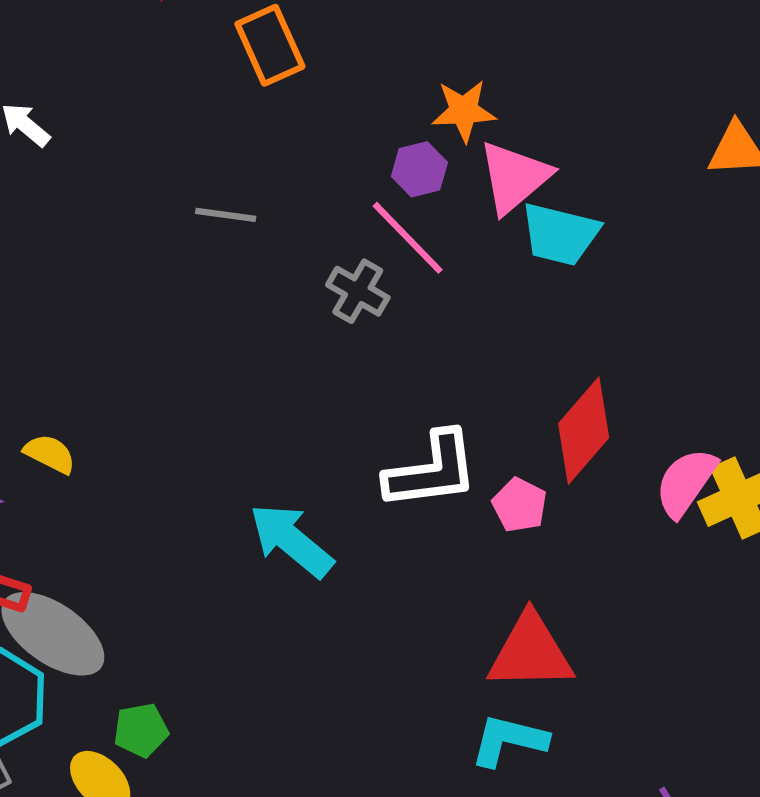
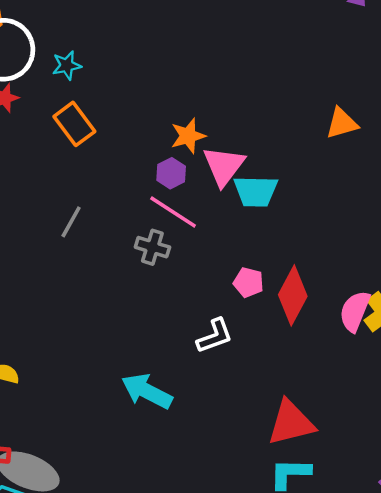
gray line: (226, 215) -> (71, 222), turned -56
white L-shape: (431, 471) -> (215, 336), size x0.7
pink pentagon: (520, 505) -> (249, 282), moved

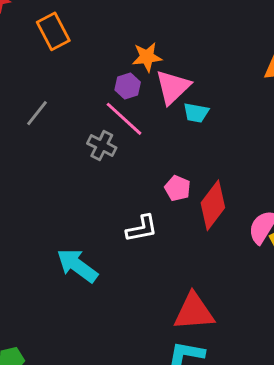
cyan trapezoid: (256, 191) -> (196, 113), size x0.7

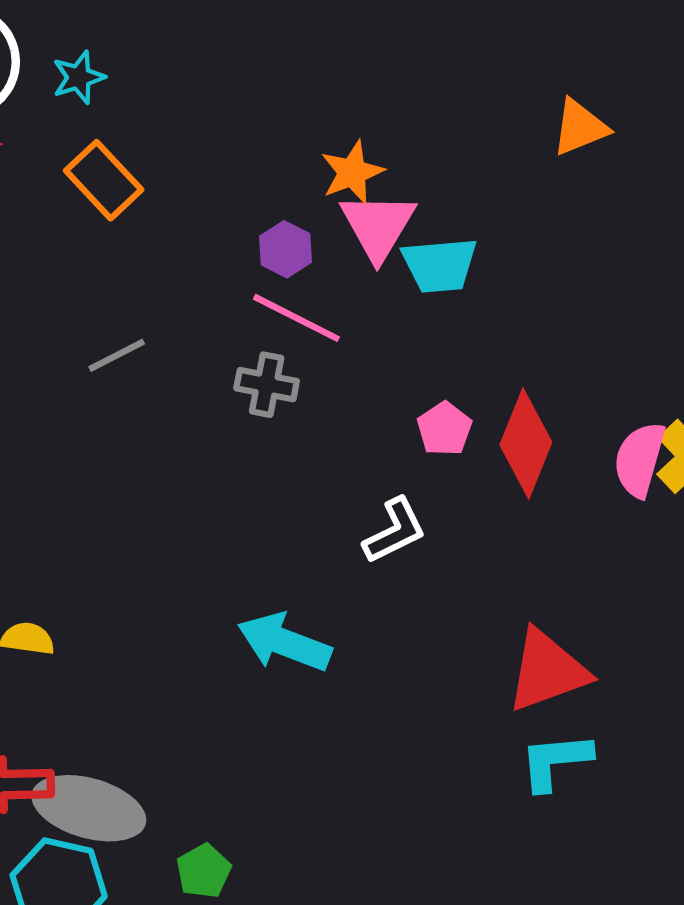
orange star: (147, 57) -> (352, 172), moved
gray line: (37, 113) -> (117, 355), turned 40
cyan trapezoid: (196, 113) -> (440, 265), size x1.4
pink pentagon: (178, 188) -> (445, 429), turned 30

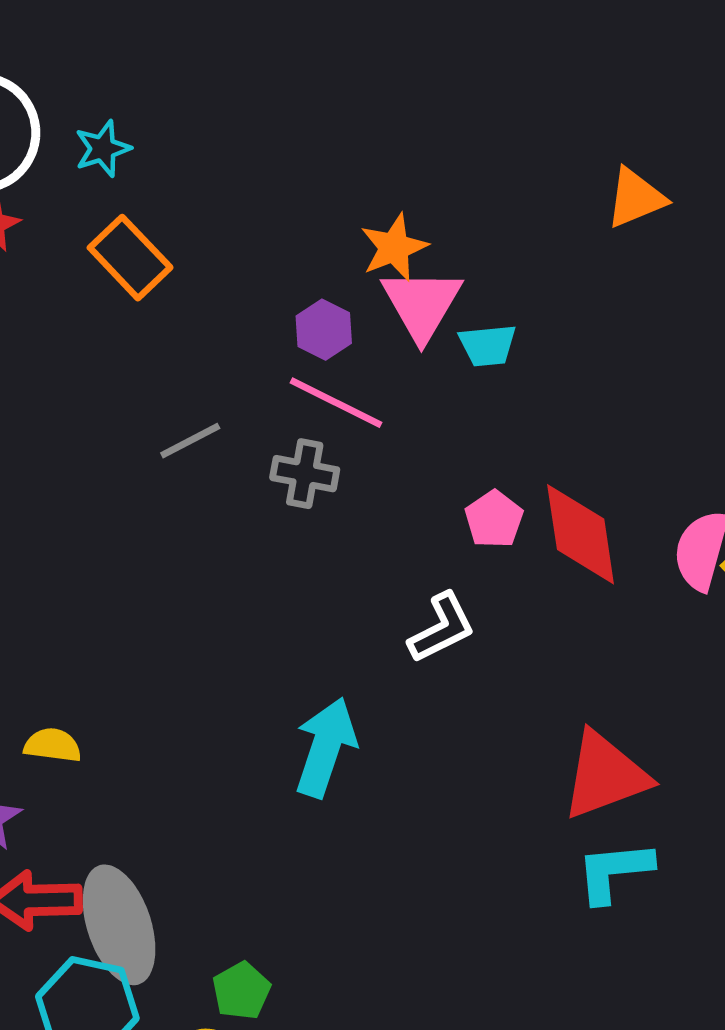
cyan trapezoid: (440, 265) -> (488, 345), size x0.7
gray line: (117, 355) -> (190, 441), moved
red diamond: (526, 444) -> (581, 534), turned -30
cyan arrow: (284, 642) -> (326, 747), turned 88
gray ellipse: (89, 808) -> (119, 925), turned 56

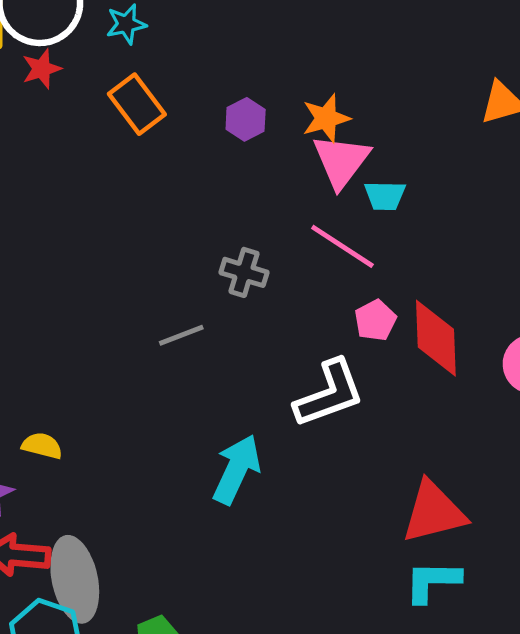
purple hexagon: (324, 330) -> (246, 119), moved
pink line: (336, 403) -> (342, 246), moved
gray line: (190, 441) -> (181, 335), moved
white L-shape: (442, 628) -> (329, 394), size x1.4

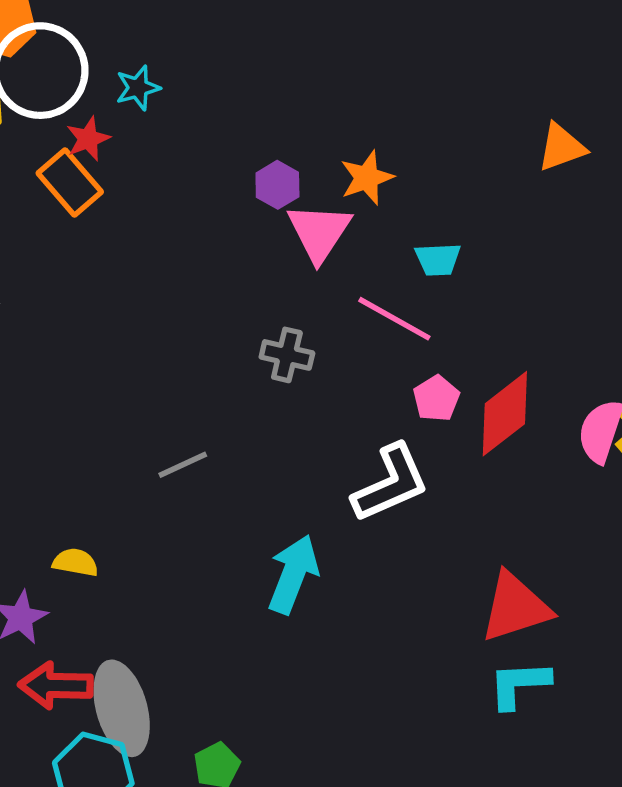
red star: (42, 69) -> (88, 139), moved
orange rectangle: (137, 104) -> (70, 182), moved
pink triangle: (341, 161) -> (319, 232), moved
gray line: (181, 335) -> (183, 465), moved
red diamond: (436, 338) -> (505, 414), turned 58

